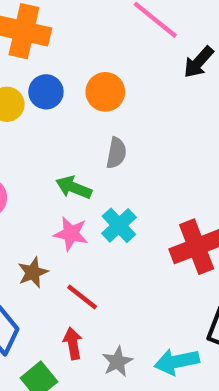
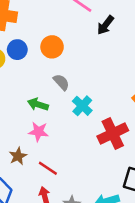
gray semicircle: (116, 153) -> (61, 82), turned -48
cyan cross: (119, 225) -> (82, 106), moved

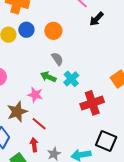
green arrow: (38, 104) -> (48, 77), moved
brown star: (18, 156) -> (17, 112), size x1.5

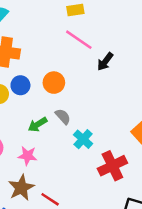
green arrow: (48, 77) -> (38, 125), moved, turned -49
pink star: (35, 95) -> (27, 156), moved

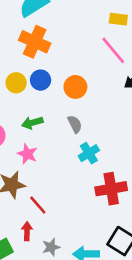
green arrow: (38, 125) -> (32, 123), moved

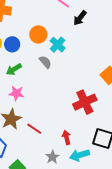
blue circle: (41, 80) -> (12, 44), moved
cyan cross: (89, 153) -> (58, 45), moved
red arrow: (27, 231) -> (66, 137), moved

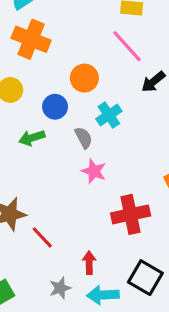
orange circle: (38, 34) -> (84, 78), moved
blue circle: (12, 44) -> (55, 107), moved
pink star: (16, 93) -> (94, 171), moved

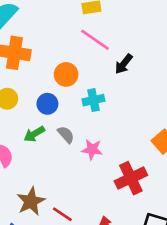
cyan cross: (109, 115) -> (94, 100), turned 35
gray semicircle: (83, 138) -> (66, 135), moved

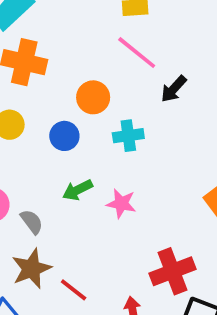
green arrow: (34, 134) -> (78, 190), moved
gray semicircle: (66, 135) -> (32, 222), moved
red cross: (131, 178) -> (173, 271), moved

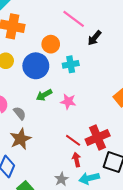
blue circle: (64, 136) -> (36, 66), size x1.6
red line: (74, 290) -> (73, 140), moved

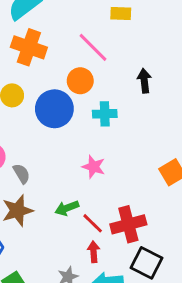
pink line: (74, 19) -> (93, 47), moved
black arrow: (94, 38) -> (144, 81), turned 126
green arrow: (44, 95) -> (67, 208), moved

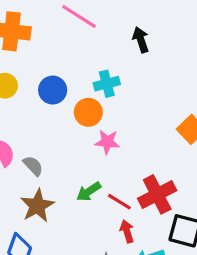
orange circle: (80, 81) -> (88, 112), moved
blue circle: (54, 109) -> (53, 90), size x0.7

